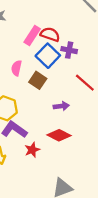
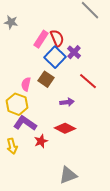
red semicircle: (50, 34) -> (57, 38), turned 48
purple cross: (69, 50) -> (74, 52), turned 32
pink semicircle: (16, 68) -> (26, 84), moved

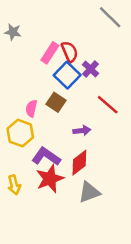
purple L-shape: (25, 123) -> (46, 156), moved
red diamond: (65, 128) -> (79, 163), turned -65
red star: (41, 141) -> (50, 179), size x1.6
gray triangle: (68, 175) -> (89, 192), moved

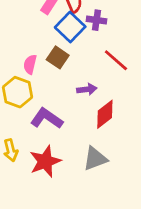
purple cross: (90, 69) -> (97, 20), turned -35
red diamond: (79, 163) -> (105, 114), moved
red star: (50, 179) -> (45, 161), moved

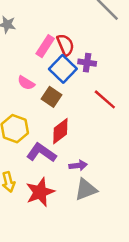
pink semicircle: (30, 64) -> (26, 83), moved, turned -72
purple arrow: (87, 89) -> (78, 165), moved
red diamond: (105, 114) -> (60, 131), moved

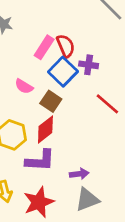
red diamond: (60, 131) -> (45, 129), moved
purple L-shape: (41, 153) -> (40, 160), turned 148

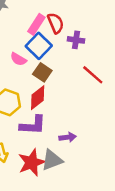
blue square: (63, 72) -> (39, 46), moved
gray triangle: (87, 200) -> (52, 160), moved

